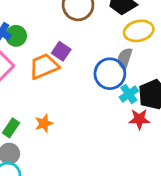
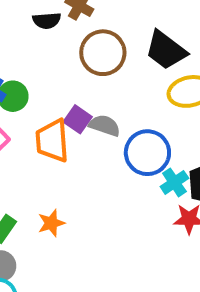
gray semicircle: (125, 58) -> (105, 126), moved, turned 90
orange trapezoid: (44, 66) -> (52, 141), turned -72

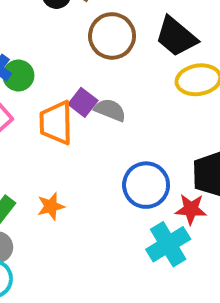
blue circle: (147, 153) -> (146, 185), moved
cyan cross: (174, 182) -> (168, 244), moved, size x1.5

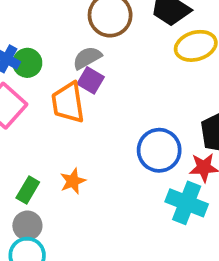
gray semicircle: (110, 110) -> (87, 58), moved, turned -44
cyan cross: (168, 244) -> (187, 203), turned -30

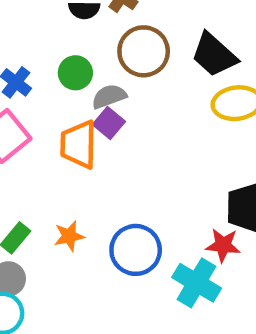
green circle: (27, 63) -> (75, 73), moved
blue circle: (159, 150) -> (136, 250), moved

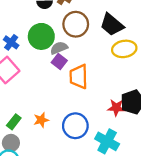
green circle: (75, 73) -> (41, 36), size x1.5
orange trapezoid: (78, 144) -> (79, 77), moved
red star: (223, 245) -> (116, 108), moved

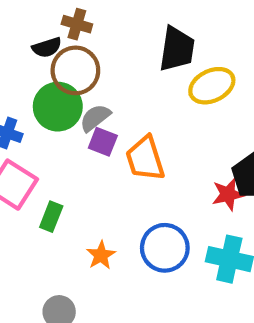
brown circle: (76, 24) -> (75, 70), moved
black trapezoid: (112, 25) -> (177, 49), turned -105
green rectangle: (14, 122) -> (51, 217), moved

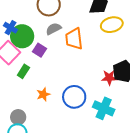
green circle: (58, 107) -> (22, 36), moved
purple square: (103, 142) -> (39, 50), moved
orange trapezoid: (145, 159) -> (74, 39), moved

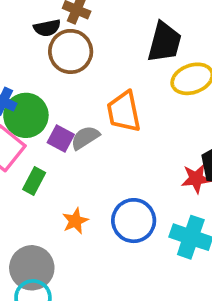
gray semicircle: (54, 29) -> (85, 138), moved
gray circle: (18, 117) -> (32, 268), size x1.5

